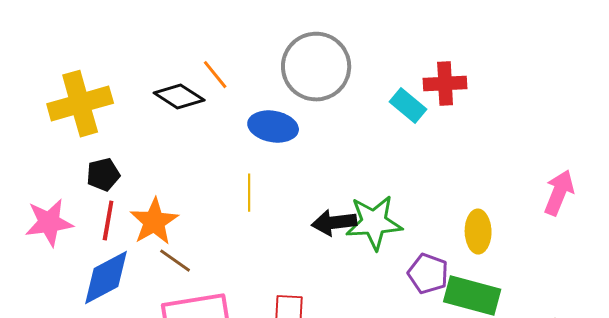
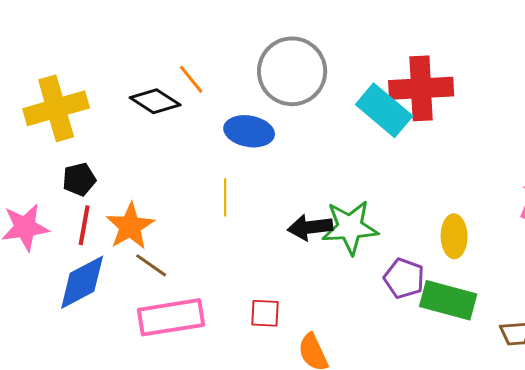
red cross: (445, 84) -> (421, 88), size x1.5
cyan rectangle: (408, 106) -> (384, 110), size x1.5

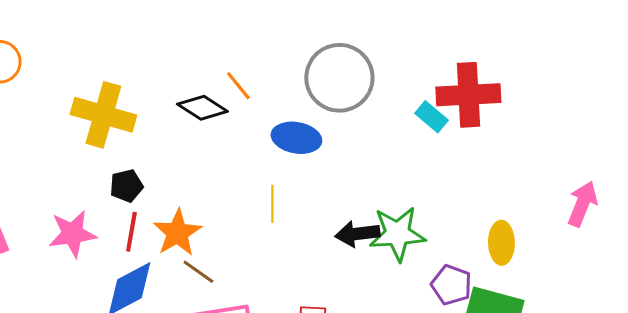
yellow cross: (56, 108) -> (103, 115), turned 32
cyan rectangle: (384, 110) -> (431, 117), size x0.6

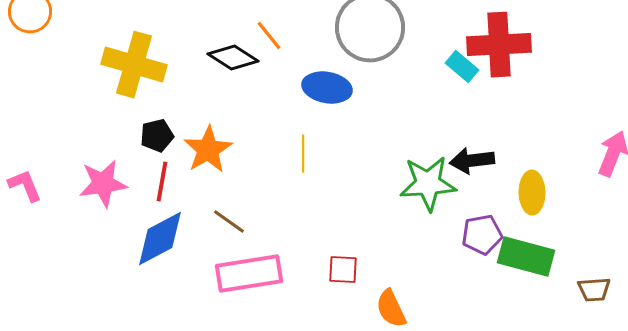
orange star: (177, 233) -> (208, 150), moved
black arrow: (357, 234) -> (472, 161), moved
purple pentagon: (451, 285) -> (482, 235), turned -30

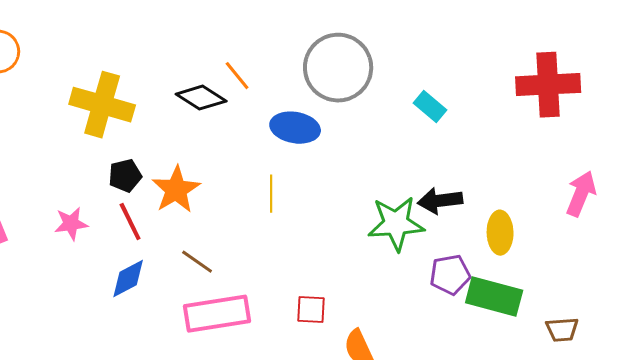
red cross: (499, 45) -> (548, 85), moved
red line: (162, 182) -> (130, 222), turned -36
pink star: (103, 184) -> (71, 224), size x0.7
blue diamond: (160, 239) -> (128, 279), size x0.7

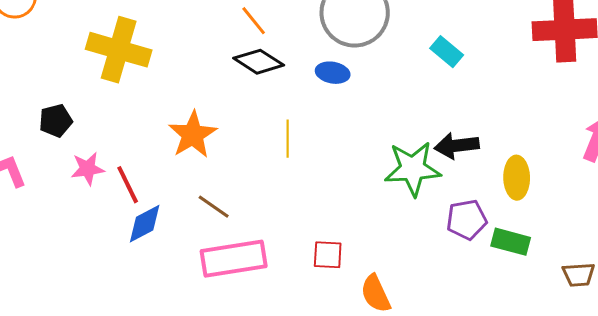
black diamond: (201, 98) -> (259, 62), moved
blue ellipse: (295, 128) -> (333, 73), moved, size x0.7
black pentagon: (125, 176) -> (56, 121), moved
red line: (130, 222) -> (128, 185), moved
green rectangle: (494, 297) -> (511, 242), size x0.7

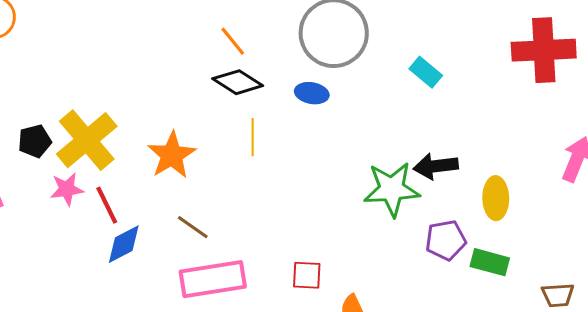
yellow cross: (119, 50) -> (87, 140), moved, turned 34
yellow line: (288, 139) -> (253, 137), moved

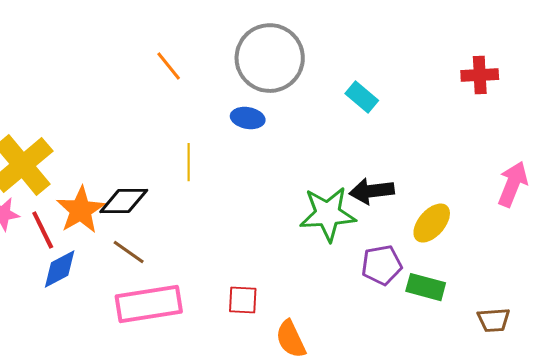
red cross: (544, 50) -> (480, 75), size x0.6
black diamond: (238, 82) -> (124, 201), moved, turned -33
orange star: (172, 155) -> (81, 210), moved
yellow ellipse: (496, 198) -> (432, 223), turned 42

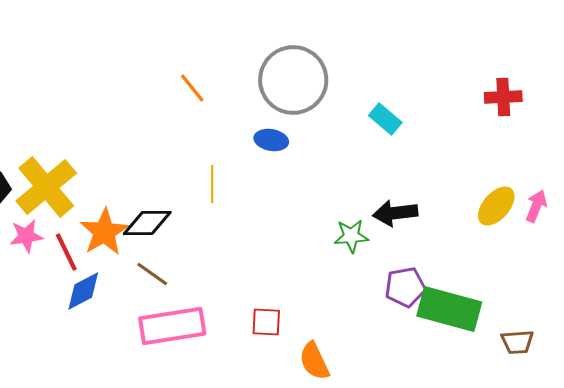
pink arrow: (513, 184) -> (536, 206), size x0.7
green star: (328, 214) -> (351, 236), size x0.6
yellow ellipse: (432, 223) -> (496, 206), moved
green rectangle: (426, 287) -> (449, 309), size x1.6

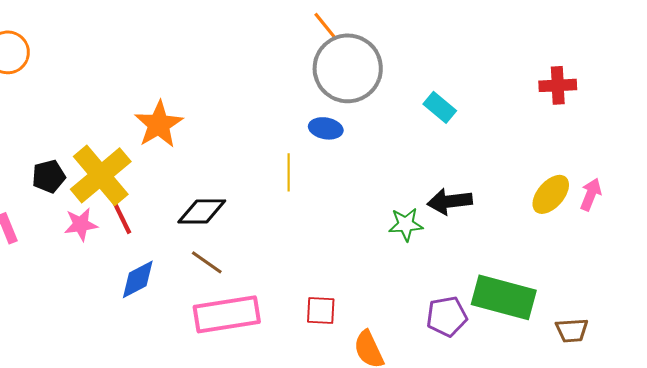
orange line: (192, 88) -> (326, 26), moved
yellow line: (212, 184) -> (289, 172), moved
orange star: (104, 232) -> (159, 124), moved
red line: (66, 252) -> (121, 215), moved
purple pentagon: (405, 287) -> (447, 316), moved

